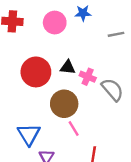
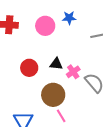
red circle: (36, 72) -> (29, 68), size x0.7
pink cross: (88, 77) -> (73, 72), turned 32

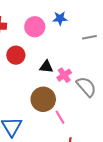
red circle: (29, 68) -> (16, 55), moved
pink line: (61, 116) -> (60, 117), moved

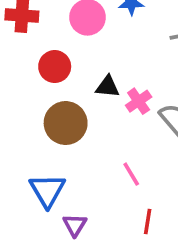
brown circle: (43, 99) -> (66, 123), moved

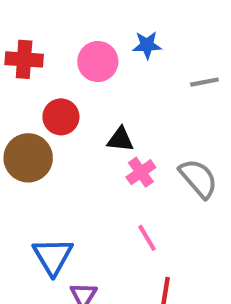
pink cross: (139, 101) -> (141, 172), moved
brown circle: (66, 123) -> (28, 158), moved

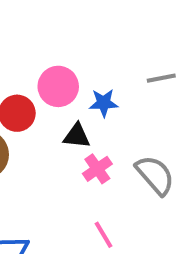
blue star: (147, 45) -> (104, 103), moved
pink circle: (98, 62) -> (58, 86), moved

